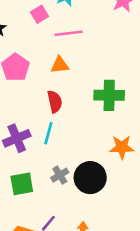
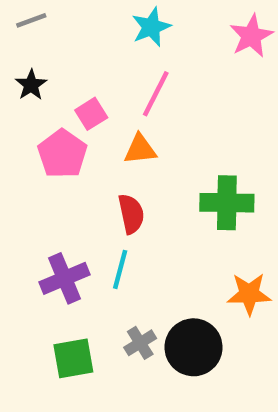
pink square: (40, 14) -> (91, 114), moved
pink line: (69, 33) -> (156, 94), turned -56

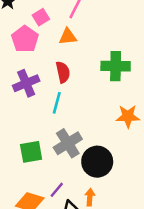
purple cross: (65, 278) -> (26, 83), moved
gray cross: (140, 343) -> (68, 143), size x1.6
black circle: (194, 347) -> (97, 162), moved

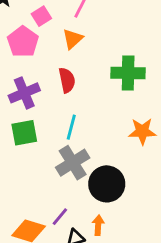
orange triangle: (68, 37) -> (73, 39), turned -36
cyan line: (57, 103) -> (71, 127), moved
green square: (31, 152) -> (24, 133), moved

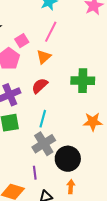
red semicircle: (67, 80) -> (40, 86), turned -120
purple line: (60, 217) -> (35, 173), moved, turned -48
orange arrow: (98, 225) -> (71, 187), moved

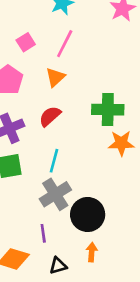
pink square: (22, 41) -> (26, 42), moved
orange star: (93, 122) -> (121, 143), moved

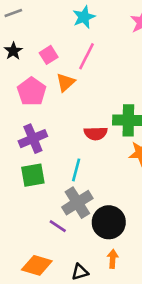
orange triangle: (55, 77) -> (66, 82), moved
red semicircle: (50, 116) -> (96, 133), moved, turned -140
purple line: (43, 233) -> (58, 226), moved, turned -48

